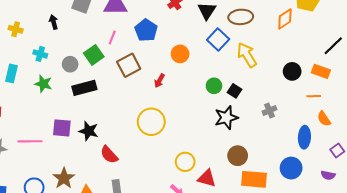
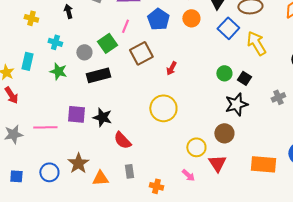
orange circle: (180, 54) -> (191, 18), moved
brown circle: (238, 156) -> (224, 133), moved
red triangle: (207, 178) -> (217, 163), turned 42

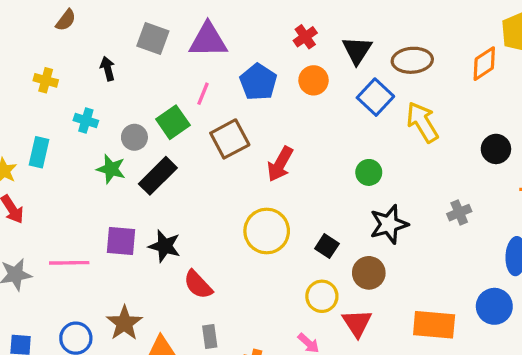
red arrow: (171, 68) -> (280, 164), size x1.5
green star: (58, 71) -> (111, 169), moved
black rectangle: (98, 75) -> (158, 176), turned -30
black square: (244, 78) -> (327, 246), moved

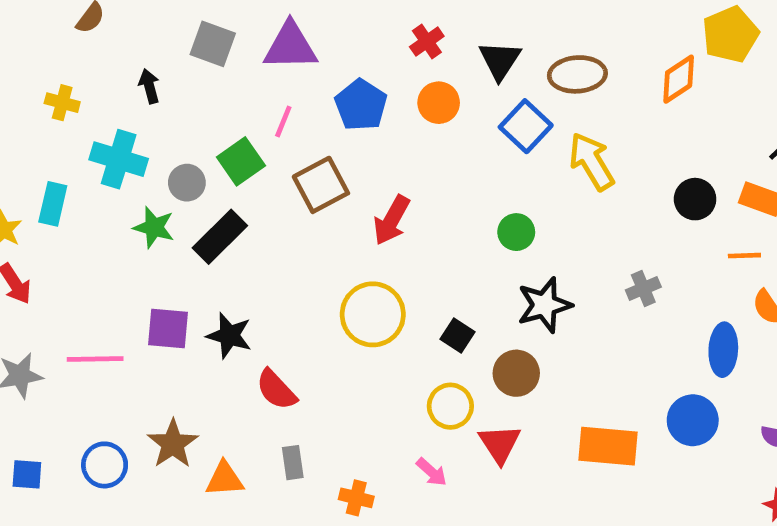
cyan cross: (86, 121) -> (119, 159), size x1.6

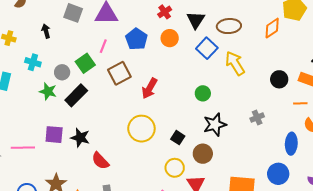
cyan cross: (119, 159) -> (33, 62), size x0.7

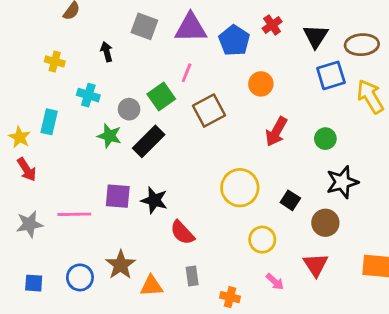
orange circle: (170, 38) -> (261, 84), moved
blue pentagon: (136, 39) -> (234, 40), moved
blue square: (207, 48) -> (331, 75), turned 30
red arrow: (150, 88) -> (276, 132), moved
yellow circle: (175, 168) -> (262, 240), moved

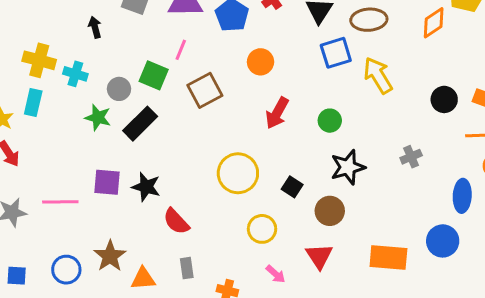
yellow cross: (55, 61) -> (39, 60), moved, size x1.5
green square: (161, 97) -> (154, 75), turned -32

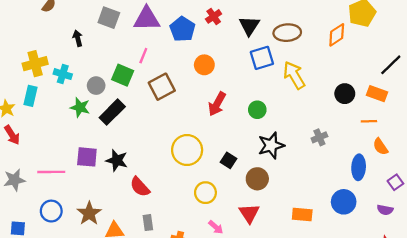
yellow cross: (39, 60) -> (35, 64), turned -30
orange rectangle: (388, 258) -> (302, 214), size x0.7
blue circle: (66, 270) -> (51, 211), moved

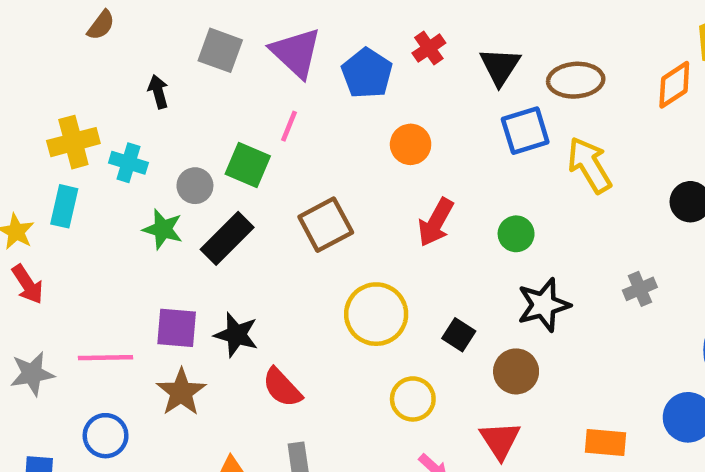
purple triangle: (147, 19) -> (296, 53), turned 44
brown square: (162, 87) -> (326, 225), moved
brown star: (89, 213) -> (181, 392), moved

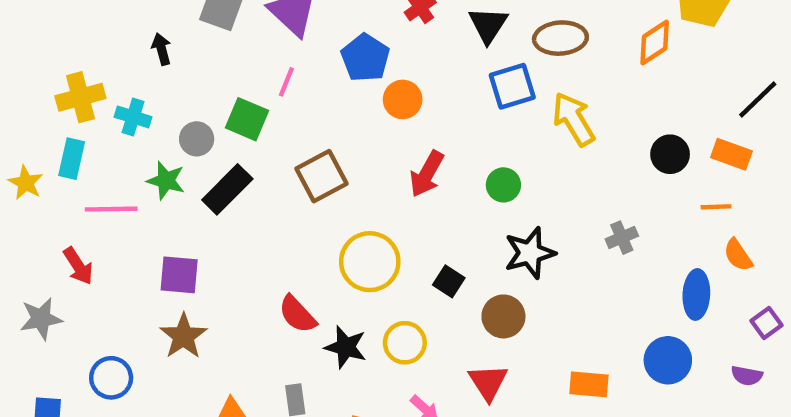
blue pentagon: (367, 73) -> (365, 58), moved
red arrow: (28, 284) -> (78, 266), moved
black star: (236, 335) -> (346, 347), moved
pink line: (106, 358) -> (111, 209), moved
red semicircle: (282, 387) -> (297, 314), moved

